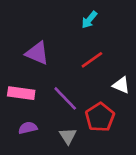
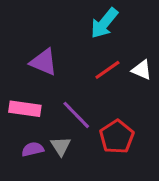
cyan arrow: (89, 20) -> (104, 23), size x1.5
white triangle: (121, 85) -> (142, 70), moved
gray triangle: (68, 136) -> (61, 146), moved

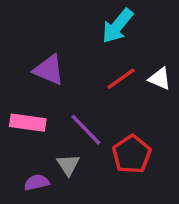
purple semicircle: (33, 149) -> (37, 182), moved

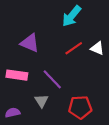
red pentagon: (132, 154) -> (80, 107), moved, turned 30
purple semicircle: (37, 182) -> (13, 113), moved

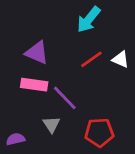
pink rectangle: (17, 75) -> (34, 85), moved

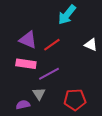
red line: (91, 59) -> (52, 45), moved
purple line: (65, 98) -> (49, 74), turned -75
purple semicircle: (16, 139) -> (23, 105), moved

